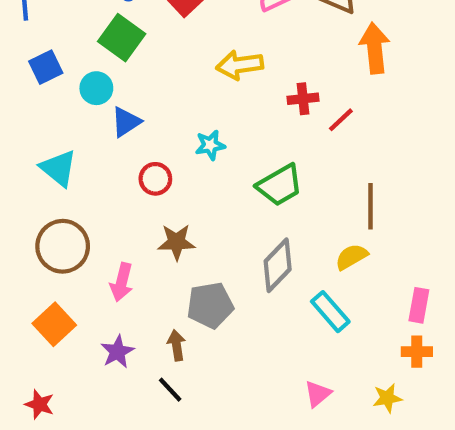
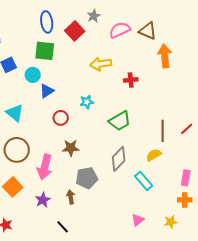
green square: (122, 38) -> (45, 51), turned -30
red line: (341, 120) -> (187, 129), moved
pink arrow: (122, 282) -> (45, 167), size x1.4
black line: (170, 390) -> (63, 227), moved

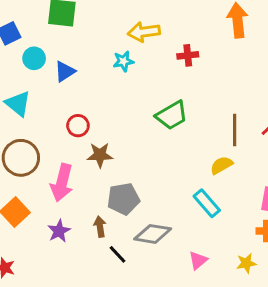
cyan circle: (33, 75) -> (34, 58), moved
cyan star: (87, 102) -> (123, 61), moved
red circle: (61, 118) -> (78, 126), moved
gray diamond: (119, 159) -> (153, 234), moved, turned 55
black line: (63, 227) -> (118, 254), moved

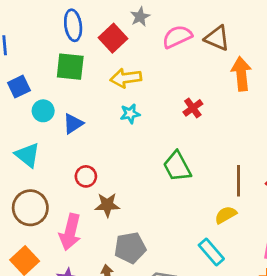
yellow arrow: (144, 32) -> (126, 78), moved
red cross: (188, 55) -> (193, 108), turned -30
green trapezoid: (172, 115) -> (177, 166), turned 92

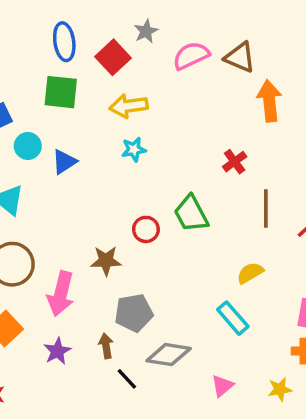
red cross: (193, 108) -> (235, 162), moved
red circle: (86, 176) -> (146, 229), moved
brown line: (238, 181) -> (266, 209), moved

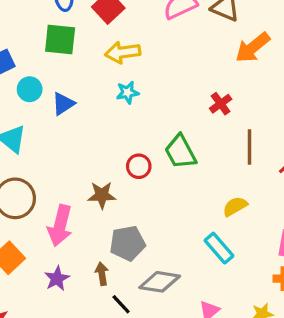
orange arrow: (269, 101) -> (253, 48), turned -123

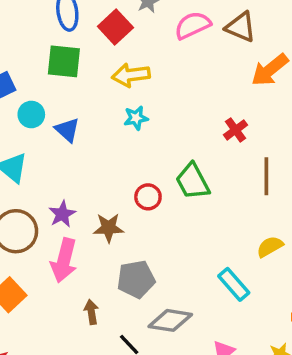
blue triangle: (63, 104) -> (67, 130), turned -45
yellow semicircle: (235, 206) -> (270, 247), moved
brown arrow: (102, 274) -> (91, 312), moved
purple star: (57, 279) -> (62, 214), moved

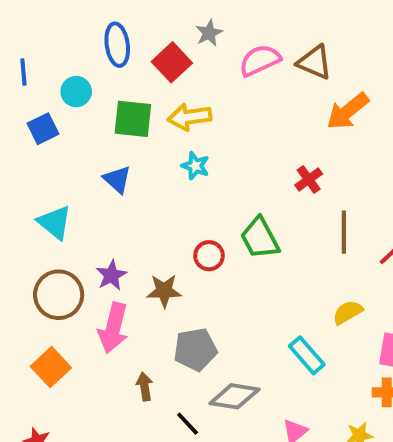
green square: (64, 61) -> (133, 119), moved
cyan circle: (31, 115) -> (76, 92), moved
cyan star: (136, 118) -> (195, 166), turned 30

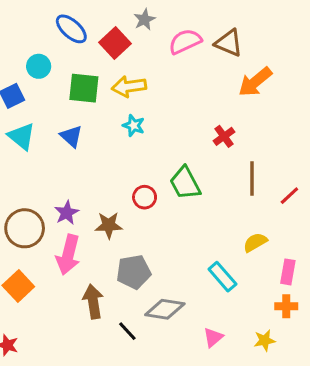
blue ellipse: (117, 45) -> (71, 29), turned -40
cyan triangle: (55, 222) -> (21, 136), moved
brown arrow: (145, 387) -> (93, 302), size x1.5

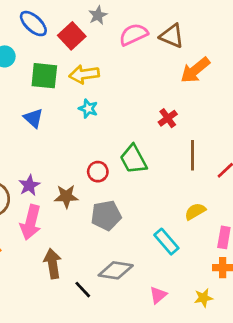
gray pentagon: (134, 272) -> (106, 216), moved

